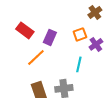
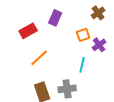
red rectangle: (25, 30) -> (28, 31), turned -66
purple rectangle: (50, 37) -> (55, 18), moved

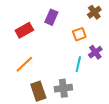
purple cross: (99, 45) -> (95, 52), moved
orange line: (39, 58) -> (24, 64), moved

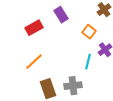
purple rectangle: (51, 17) -> (61, 15), turned -56
orange square: (79, 34) -> (89, 32), turned -32

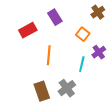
orange line: (34, 62) -> (49, 55), moved, turned -42
gray cross: (73, 86) -> (67, 88), turned -30

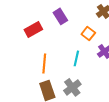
orange line: (49, 55) -> (44, 63), moved
cyan line: (82, 64) -> (76, 58), moved

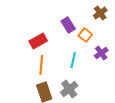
purple rectangle: (60, 16) -> (68, 25), moved
red rectangle: (33, 29) -> (38, 41), moved

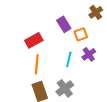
orange square: (85, 35) -> (81, 34), turned 32
purple cross: (101, 53) -> (89, 54), moved

